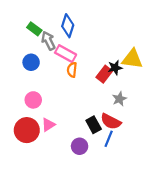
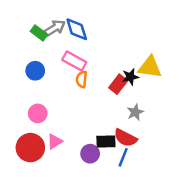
blue diamond: (68, 26) -> (77, 29), turned -35
gray arrow: (48, 41) -> (55, 28), moved, turned 84
black rectangle: (94, 125) -> (106, 141), turned -63
purple circle: (80, 146) -> (90, 154), moved

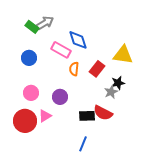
blue diamond: (77, 29) -> (78, 40), moved
black star: (130, 77) -> (118, 83), moved
orange semicircle: (82, 79) -> (74, 69), moved
purple circle: (90, 154) -> (60, 97), moved
blue line: (123, 157) -> (83, 144), moved

